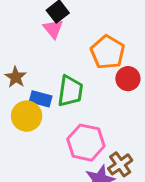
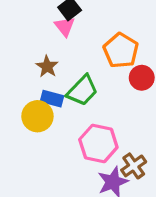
brown star: (16, 77) -> (47, 67), moved
green trapezoid: (70, 91) -> (82, 91), turned 36

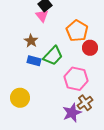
yellow circle: (37, 116) -> (20, 98), moved
pink hexagon: (98, 143) -> (76, 79), moved

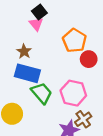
green trapezoid: (53, 56) -> (42, 93), moved, turned -85
blue rectangle: (34, 61) -> (27, 73), size x1.6

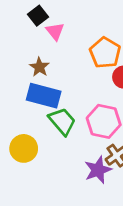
black square: (39, 12) -> (38, 16), moved

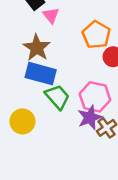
brown star: (39, 67) -> (37, 48), size x1.5
purple star: (98, 170) -> (90, 118), moved

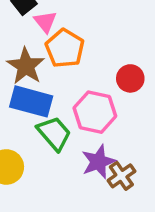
orange pentagon: (96, 35) -> (65, 48), moved
pink hexagon: (95, 97) -> (95, 112), moved

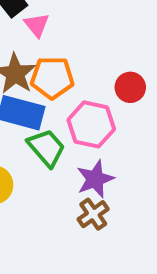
orange pentagon: (65, 48) -> (52, 78), moved, turned -30
brown cross: (121, 176) -> (93, 214), moved

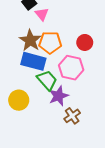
red circle: (130, 87) -> (85, 42), moved
purple star: (95, 179) -> (59, 96), moved

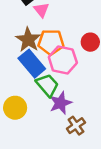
blue rectangle: (33, 61) -> (32, 64), turned 35
pink hexagon: (71, 68) -> (63, 60), moved

